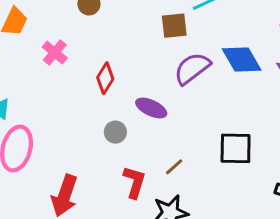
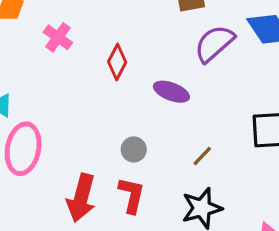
gray circle: (115, 132) -> (134, 149), moved
red L-shape: (134, 182) -> (132, 195), moved

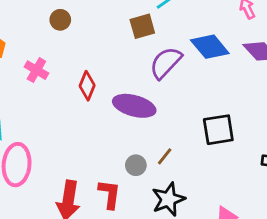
purple ellipse: (171, 92) -> (134, 106), size x1.4
gray circle: (134, 149) -> (136, 165), moved

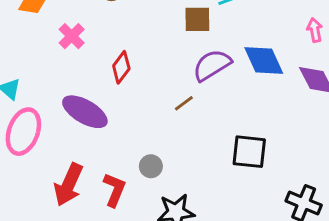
purple ellipse: (134, 106) -> (85, 112), moved
brown line: (165, 156) -> (184, 103), moved

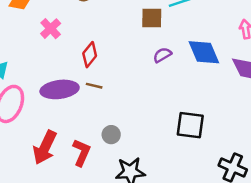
purple semicircle: (212, 65) -> (162, 55), size x0.6
brown line: (184, 103) -> (94, 86), moved, turned 49
purple ellipse: (85, 112) -> (60, 89), turned -39

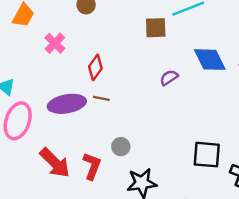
purple semicircle: (162, 55) -> (169, 78), moved
black square: (190, 125) -> (207, 155), moved
red arrow: (45, 147) -> (55, 163), turned -68

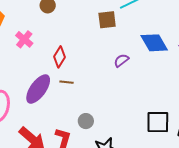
purple ellipse: (67, 104) -> (38, 89), turned -40

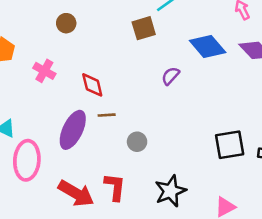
red diamond: (60, 57) -> (92, 85), turned -35
gray circle: (86, 121) -> (137, 142), moved

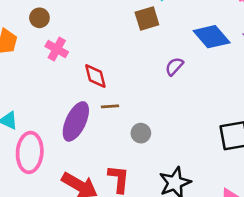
brown circle: (66, 23) -> (39, 18), moved
pink cross: (44, 71) -> (57, 49), moved

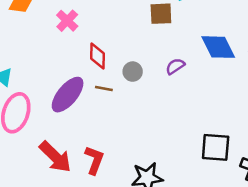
gray circle: (141, 133) -> (133, 72), moved

